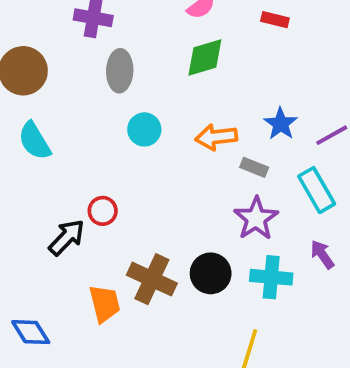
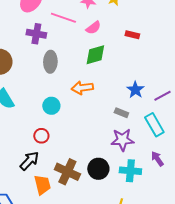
cyan circle: (144, 129) -> (51, 106), moved
orange arrow: (216, 137) -> (82, 88), moved
purple star: (256, 218) -> (122, 140), turned 30
black arrow: (67, 237) -> (29, 161), moved

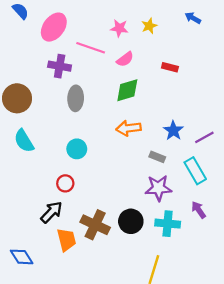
orange arrow: (82, 88) -> (129, 128), moved

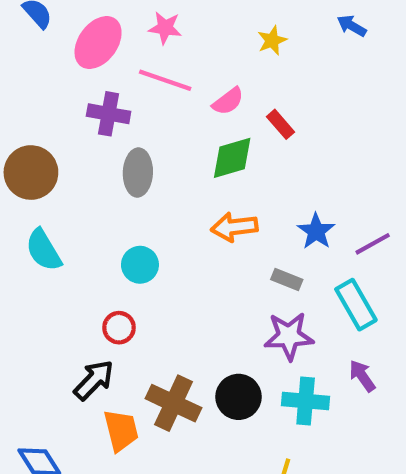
pink star: (119, 28) -> (165, 28), moved
red rectangle: (170, 67) -> (280, 124), moved, turned 35

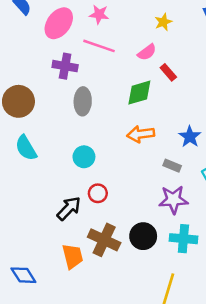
pink semicircle: (228, 101) -> (147, 52), moved
red circle: (119, 328) -> (98, 193), moved
black arrow: (94, 380) -> (69, 208), moved

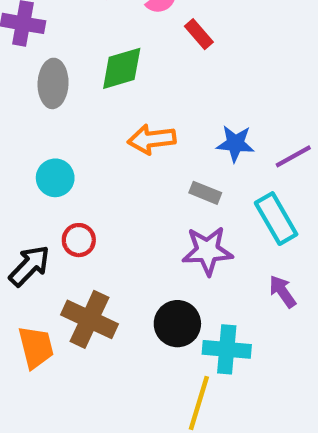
green diamond: (139, 93) -> (122, 68), moved
blue star: (190, 137) -> (235, 144), turned -30
black circle: (143, 236) -> (177, 324), moved
cyan cross: (183, 239) -> (227, 349), moved

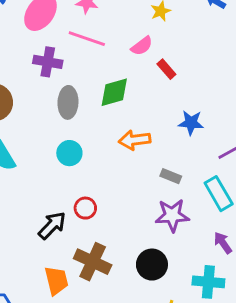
blue star: (235, 144) -> (191, 123), moved
cyan circle: (55, 178) -> (69, 153), moved
cyan cross: (227, 349) -> (208, 282), moved

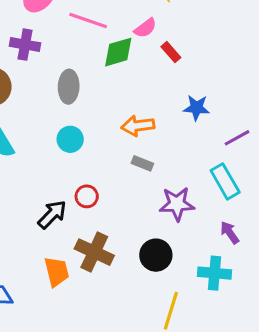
purple cross: (48, 62) -> (25, 45), moved
green diamond: (114, 92) -> (118, 52), moved
gray rectangle: (171, 176) -> (142, 163), moved

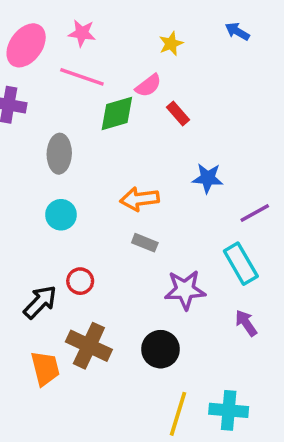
cyan cross: (215, 273) -> (229, 410), moved

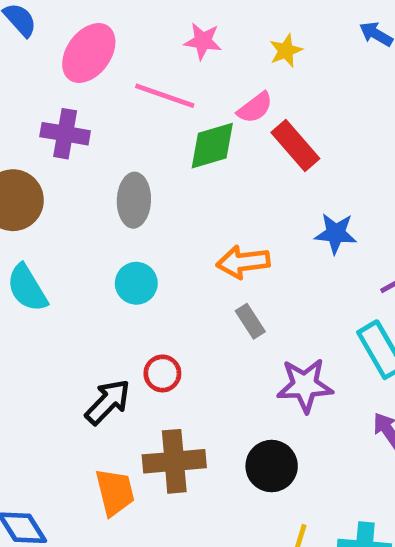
pink star: (82, 33) -> (203, 41), moved
red rectangle: (178, 113) -> (295, 146), size x1.5
gray rectangle: (145, 243) -> (250, 321), turned 35
brown cross: (89, 346) -> (174, 461), turned -30

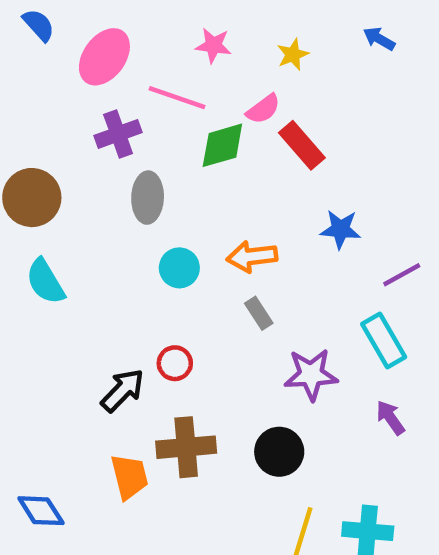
purple cross: (65, 134) -> (118, 134), moved, turned -30
cyan circle: (136, 283) -> (179, 268), moved

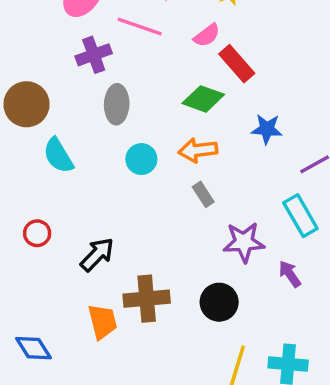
green diamond: (222, 145) -> (203, 99), moved, turned 36
cyan semicircle: (45, 281) -> (58, 156), moved
red circle: (175, 363) -> (37, 233), moved
purple arrow: (390, 418) -> (290, 274), moved

